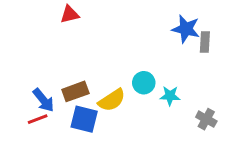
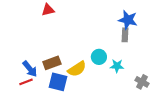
gray rectangle: (205, 42) -> (125, 35), moved

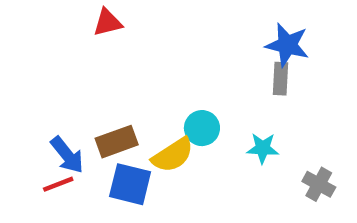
cyan circle: (99, 57) -> (202, 128), moved

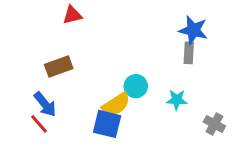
brown rectangle: (117, 142) -> (59, 66), moved
red line: (58, 184) -> (39, 124), turned 70
blue square: (130, 184) -> (107, 124), moved

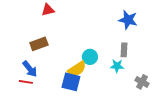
gray rectangle: (189, 53) -> (124, 50), moved
red line: (39, 124) -> (26, 82), turned -40

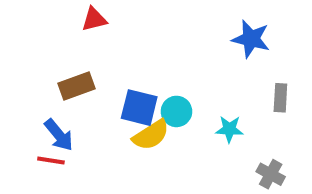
gray rectangle: (124, 50) -> (280, 98), moved
blue square: (71, 82) -> (139, 108), moved
gray cross: (142, 82) -> (271, 174), moved

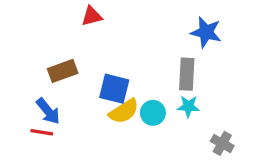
red triangle: (94, 19) -> (92, 16), moved
gray rectangle: (280, 98) -> (187, 74), moved, size x1.4
cyan circle: (176, 111) -> (153, 113), moved

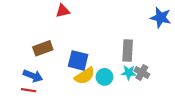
blue star: (206, 32) -> (161, 17), moved
blue arrow: (48, 111) -> (33, 76), turned -30
gray cross: (222, 143) -> (142, 73), moved

